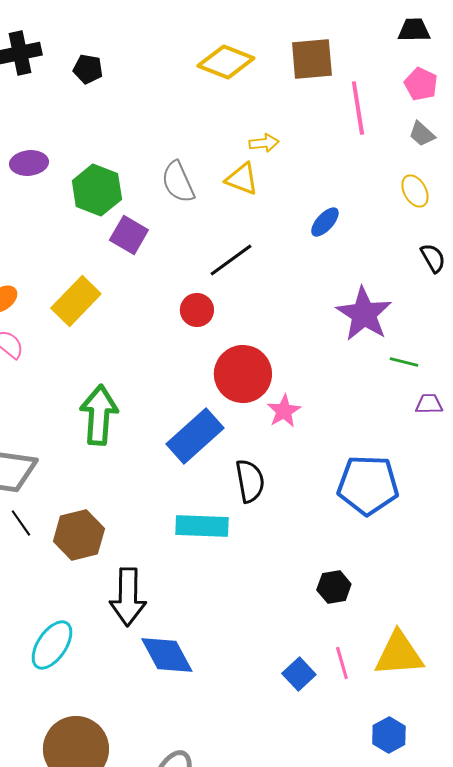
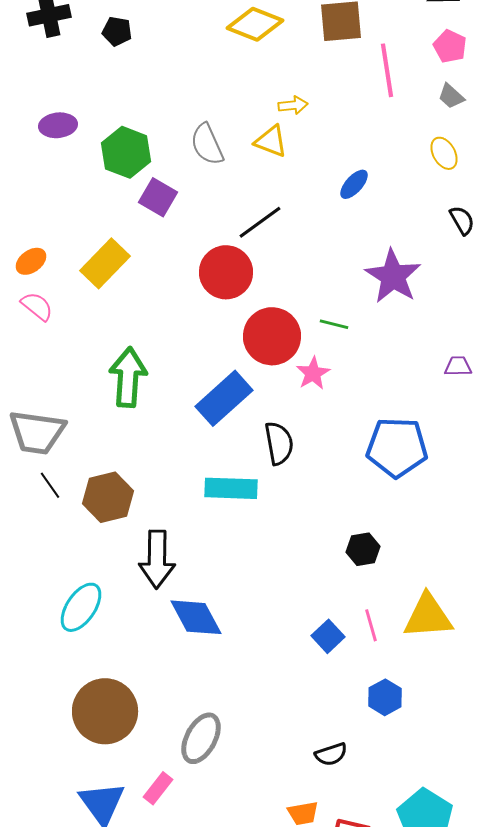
red circle: (197, 310) -> (226, 272), size x1.6
green line: (404, 362) -> (334, 324), moved
blue hexagon: (389, 735) -> (385, 697), moved

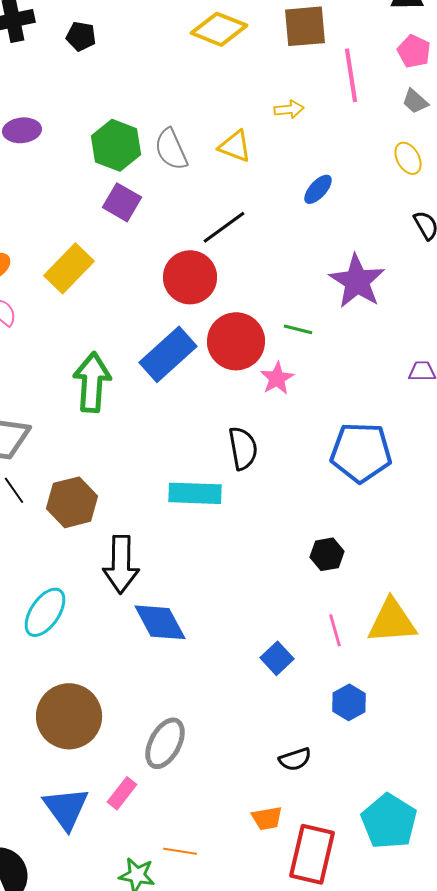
yellow arrow: (293, 105) -> (289, 109), moved
green hexagon: (126, 152) -> (116, 145), moved
blue rectangle: (224, 398) -> (168, 354), moved
blue square: (328, 636) -> (277, 658), moved

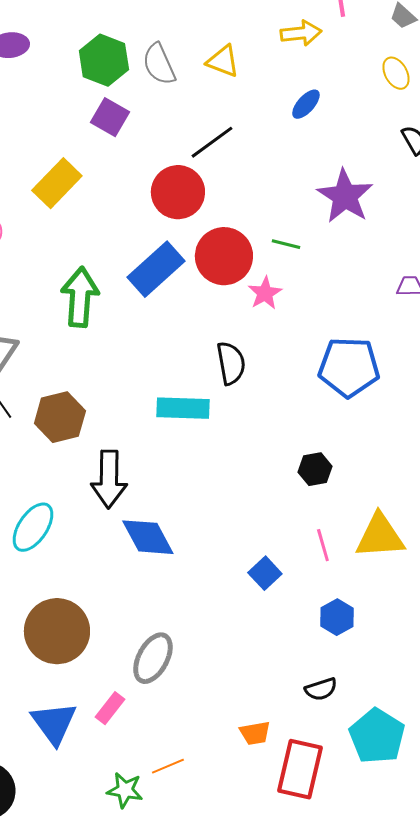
yellow arrow: (289, 109) -> (301, 33), moved, size x1.4
black semicircle: (295, 759) -> (321, 689), moved
orange line: (180, 851) -> (168, 766), turned -32

